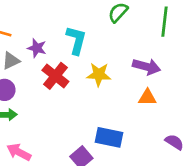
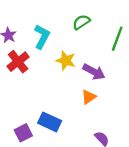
yellow star: (99, 74) -> (66, 60), moved
orange triangle: (147, 97) -> (89, 97), turned -49

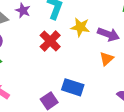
red cross: (18, 62) -> (50, 41), moved

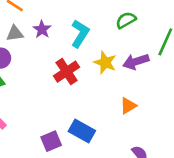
purple arrow: (108, 34) -> (136, 62), moved, turned 130

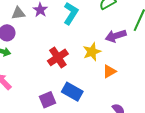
yellow star: (105, 62) -> (92, 52), moved, turned 30
red cross: (67, 72) -> (58, 57), moved

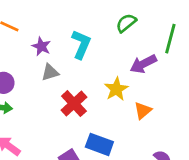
gray triangle: (18, 13) -> (50, 72), moved

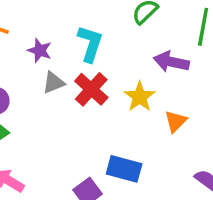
purple arrow: (143, 64) -> (171, 62), turned 44
red cross: (74, 104) -> (91, 89), moved

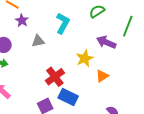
purple star: (40, 50) -> (22, 21), moved
red cross: (91, 89) -> (55, 77), moved

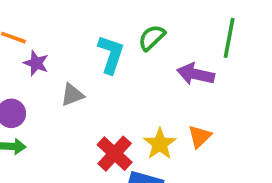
green semicircle: (97, 11) -> (152, 38), moved
yellow star: (85, 58) -> (160, 144), moved

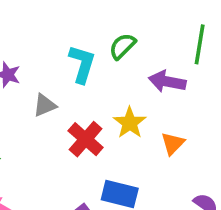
yellow star: (160, 144) -> (130, 123), moved
red cross: (115, 154) -> (86, 139), moved

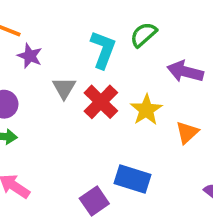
gray triangle: (45, 105) -> (64, 88), turned -40
red cross: (86, 139) -> (101, 102), moved

